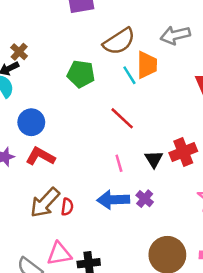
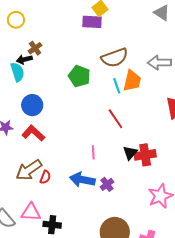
red line: (122, 118) -> (115, 119), moved
black triangle: (154, 159) -> (130, 153), moved

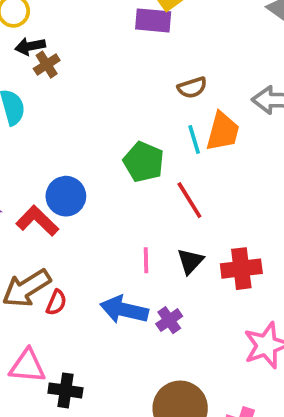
brown semicircle: (115, 58) -> (192, 88), size x0.6
black arrow: (24, 59) -> (30, 46), moved
green pentagon: (79, 76) -> (144, 162), moved
blue circle: (32, 105) -> (66, 196), moved
black triangle: (130, 153) -> (190, 261), moved

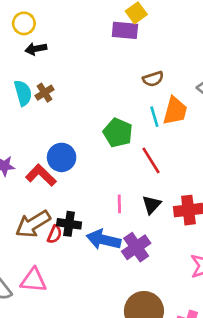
brown cross: (47, 65) -> (44, 93), moved
purple cross: (169, 320) -> (136, 247), size x1.5
black cross: (65, 390) -> (69, 224), moved

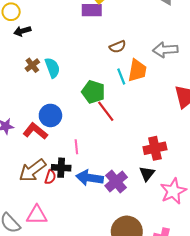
cyan semicircle: (23, 93) -> (52, 68), moved
red line: (151, 160) -> (106, 111), moved
pink line: (119, 204) -> (76, 147), moved
black triangle: (152, 205) -> (147, 174), moved

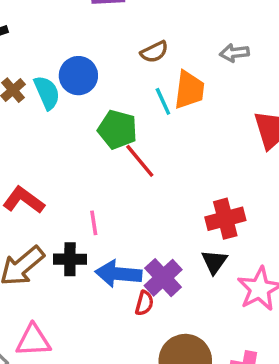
gray arrow: (165, 50) -> (234, 53), size x0.7
blue circle: (50, 115) -> (78, 76), moved
red semicircle: (50, 177) -> (144, 303), moved

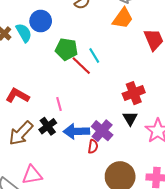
orange trapezoid: (189, 90) -> (123, 18), moved, turned 35
cyan line: (163, 101) -> (94, 56), moved
black cross: (70, 259) -> (48, 126), turned -30

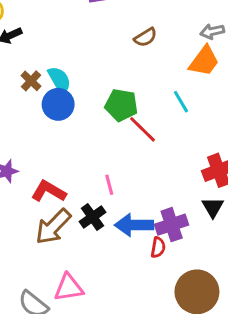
blue circle: (41, 21) -> (58, 104), moved
cyan line: (94, 56) -> (181, 102), moved
red L-shape: (17, 96) -> (49, 191), moved
purple cross: (102, 131) -> (172, 225), turned 30

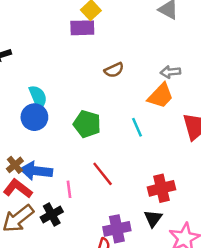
brown cross: (31, 81) -> (15, 165), moved
red line: (143, 129) -> (103, 174), moved
blue arrow: (134, 225) -> (36, 171), moved

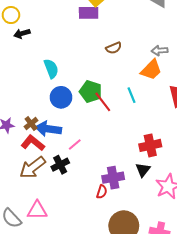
blue circle: (34, 117) -> (61, 97), moved
red line: (103, 174) -> (103, 102), moved
pink line: (69, 189) -> (75, 144), turned 56

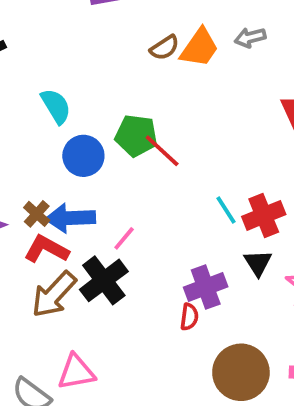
orange trapezoid: (151, 70) -> (199, 48), moved
cyan line: (131, 95) -> (226, 210), moved
black cross: (60, 165) -> (104, 280), size x1.4

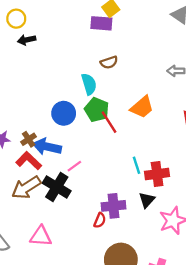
brown semicircle: (165, 48) -> (109, 62), moved
orange trapezoid: (199, 48) -> (142, 107), moved
cyan semicircle: (56, 106) -> (89, 84), moved
black cross: (104, 280) -> (57, 187), turned -36
pink triangle: (76, 372) -> (41, 236), moved

